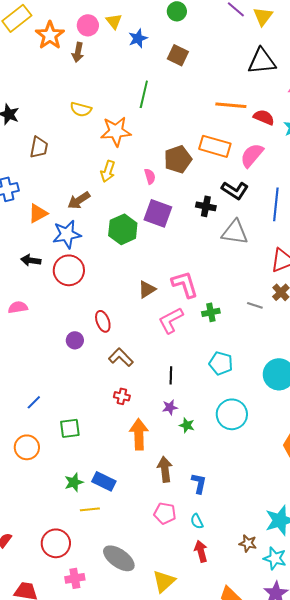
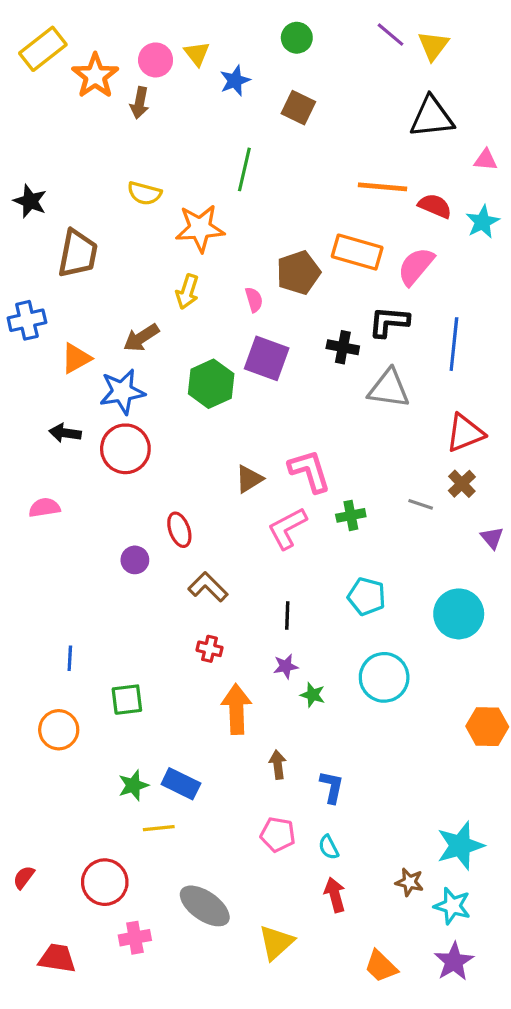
brown trapezoid: (39, 147) -> (78, 254), size x1.4
black L-shape: (235, 190) -> (389, 322), turned 152
blue line: (34, 402) -> (70, 658), turned -42
brown arrow: (165, 469) -> (278, 765), size x0.7

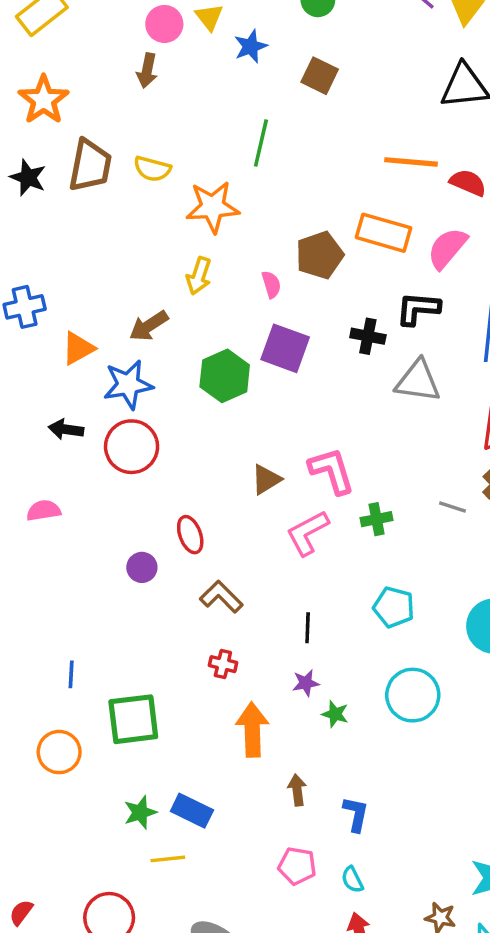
orange star: (95, 76) -> (44, 100), moved
brown trapezoid: (78, 254) -> (90, 165), moved
green square: (127, 700) -> (133, 719), size x1.5

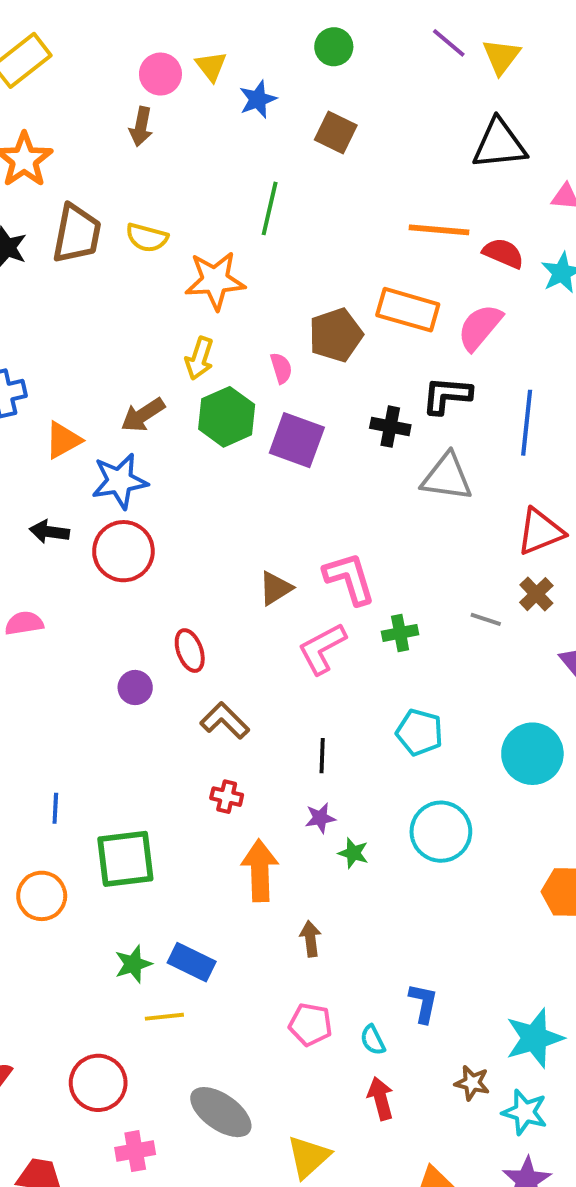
green hexagon: (225, 376) -> (227, 417), moved
blue L-shape: (356, 814) -> (423, 1003), moved

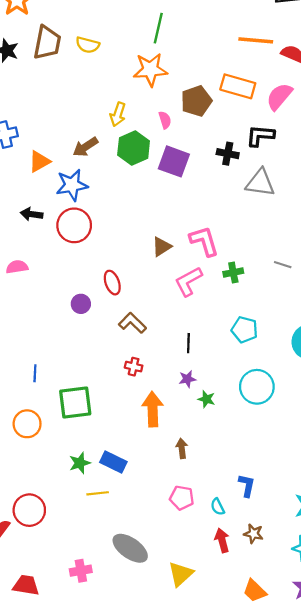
orange star: (215, 280) -> (150, 70), moved
red circle: (98, 1083) -> (29, 510), moved
brown star: (472, 1083) -> (253, 534), moved

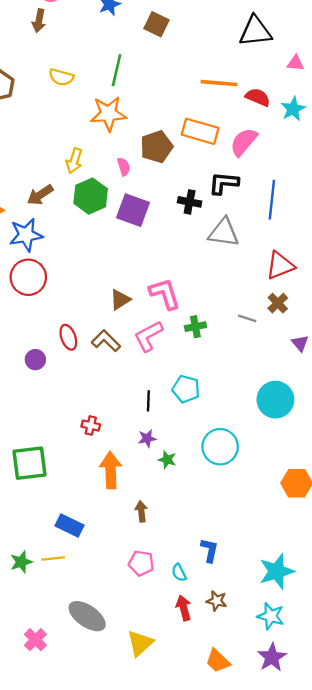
yellow semicircle: (88, 45) -> (61, 77), moved
brown L-shape: (132, 323) -> (106, 341), moved
cyan pentagon: (245, 330) -> (186, 389), moved
green star: (80, 463) -> (21, 562), moved
pink cross: (81, 571) -> (35, 640), turned -35

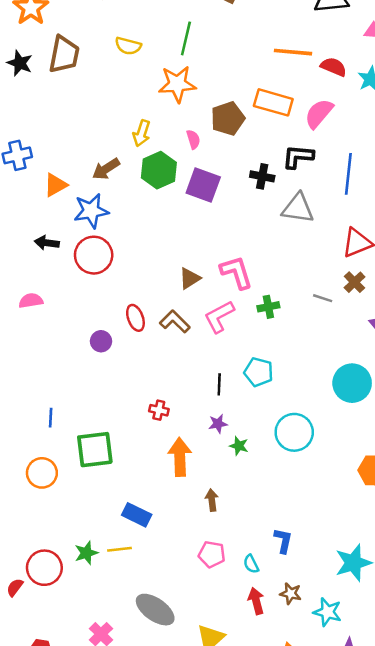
cyan star: (271, 616) -> (327, 612), moved

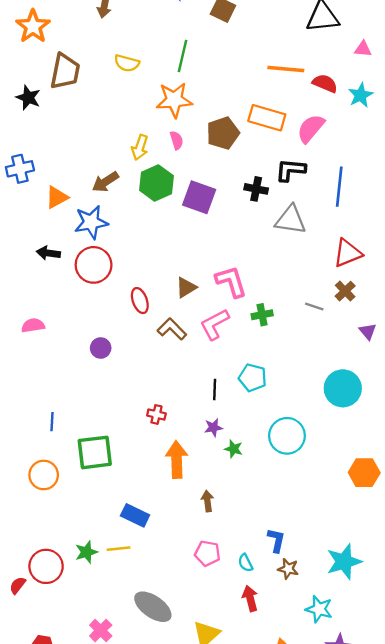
black star: (20, 63) -> (28, 98), moved
pink semicircle: (193, 139) -> (177, 140), moved
pink semicircle: (31, 301) -> (33, 325), moved
red ellipse: (135, 318) -> (140, 301), moved
brown star: (291, 594) -> (288, 569), moved

